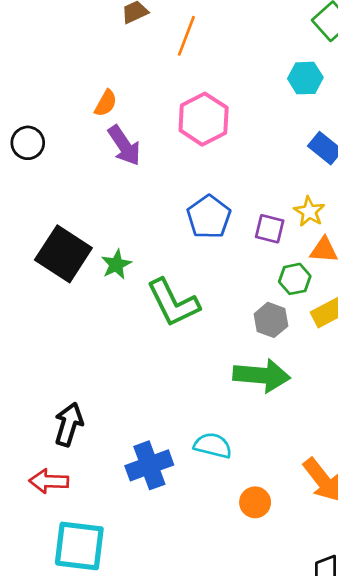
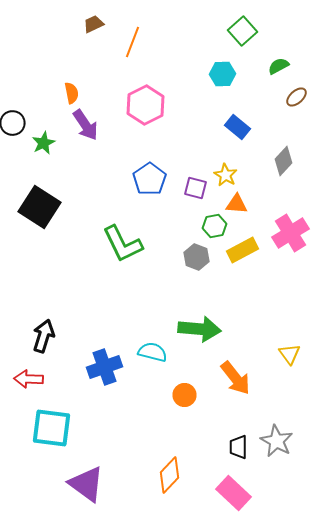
orange semicircle: (106, 103) -> (72, 93), turned -40
green star: (116, 264) -> (44, 143), moved
green arrow: (262, 375) -> (200, 329), moved

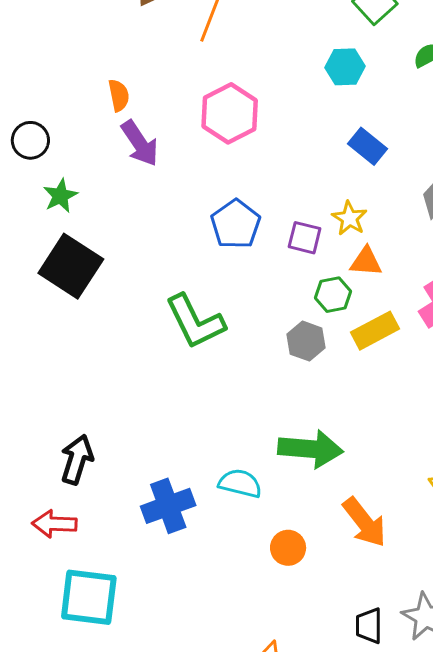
green star: (44, 143) -> (60, 196), moved

